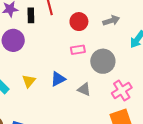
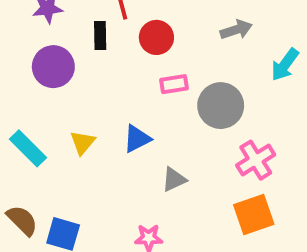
black rectangle: (31, 15) -> (100, 36), moved
red circle: (79, 22) -> (156, 37), moved
gray triangle: (84, 89) -> (174, 179), moved, turned -48

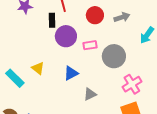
red circle: (156, 37) -> (95, 15), moved
purple circle: (53, 67) -> (66, 36), moved
yellow triangle: (83, 143) -> (38, 68), moved, turned -32

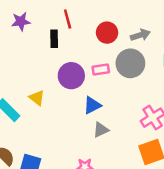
purple circle: (66, 36) -> (71, 76), moved
gray circle: (114, 56) -> (130, 63), moved
blue triangle: (71, 73) -> (92, 105), moved

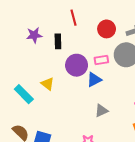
purple star: (21, 21) -> (34, 35), moved
black rectangle: (54, 39) -> (58, 41), moved
blue triangle: (92, 105) -> (94, 80), moved

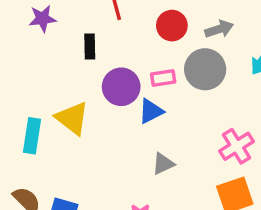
purple star: (34, 35) -> (42, 19), moved
yellow triangle: (48, 84) -> (72, 118), size x1.5
cyan rectangle: (24, 94) -> (32, 136), turned 54

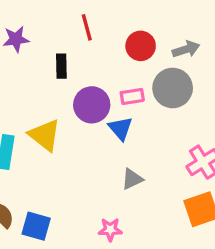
blue triangle: (151, 111) -> (120, 128), turned -44

